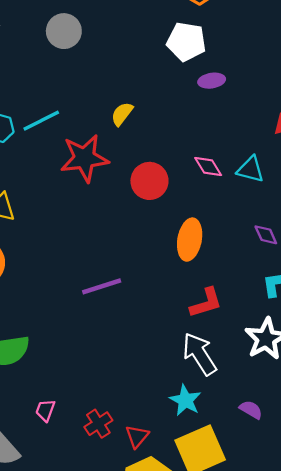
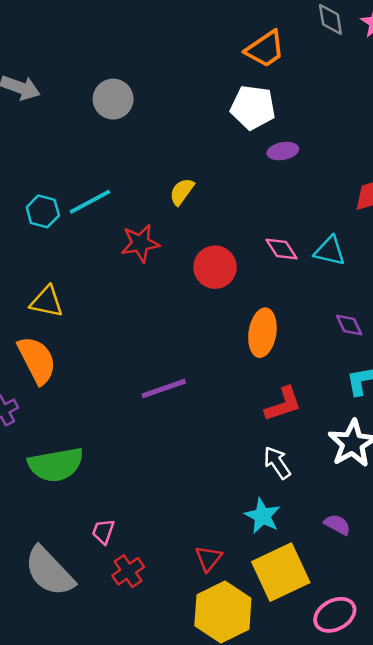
red star: (84, 158) -> (140, 243), size x0.7
white arrow: (200, 354) -> (277, 463), size x0.7
red cross: (98, 424) -> (128, 571), moved

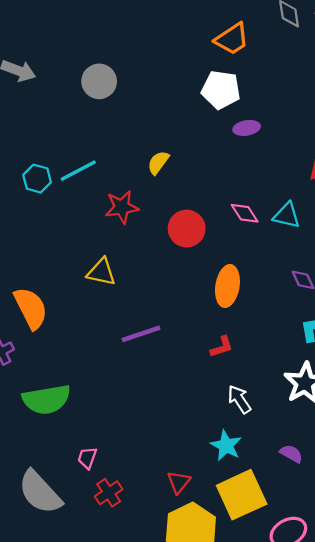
yellow triangle: (47, 302) -> (101, 272), moved
red L-shape: (283, 404) -> (222, 347), moved, size x0.7

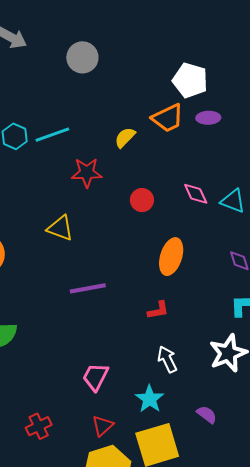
orange trapezoid: (232, 39) -> (168, 118), moved
red circle: (187, 229) -> (142, 200), size x0.7
pink trapezoid: (87, 458) -> (95, 377), moved, size x1.4

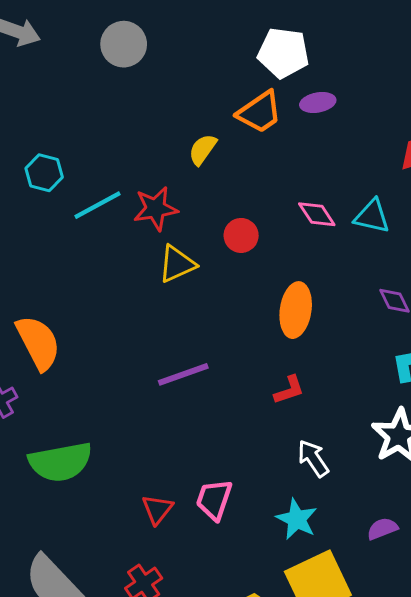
cyan line: (52, 135) -> (98, 205), moved
yellow triangle: (60, 228) -> (177, 264), moved, turned -36
purple semicircle: (207, 415) -> (382, 529), turned -50
red triangle: (103, 426) -> (157, 509), moved

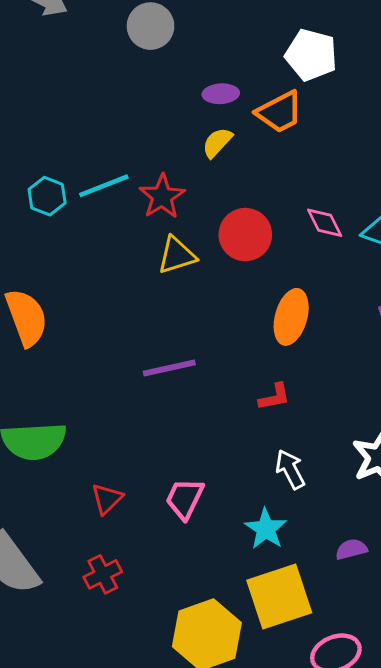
purple ellipse: (318, 102) -> (221, 94), moved
cyan hexagon: (44, 173) -> (47, 196), moved
red star: (156, 209) -> (162, 197), turned -30
red circle: (241, 235) -> (245, 235), size x1.5
red triangle: (157, 509) -> (107, 499), moved

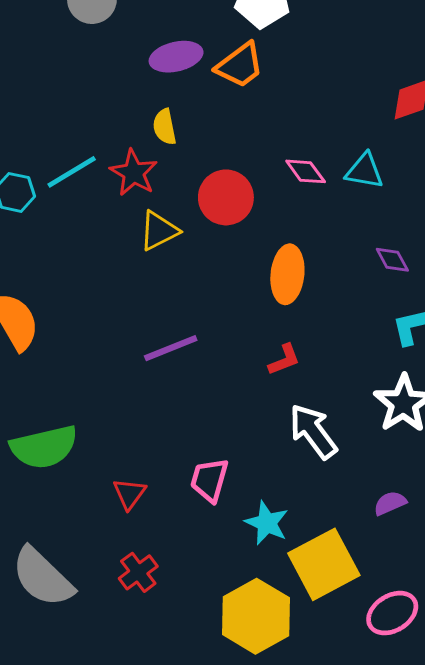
purple ellipse: (221, 94) -> (176, 57), size x1.4
yellow semicircle: (217, 143) -> (165, 127), moved, turned -44
white arrow: (290, 469) -> (313, 431), size x1.4
cyan star: (266, 529) -> (267, 523), moved

